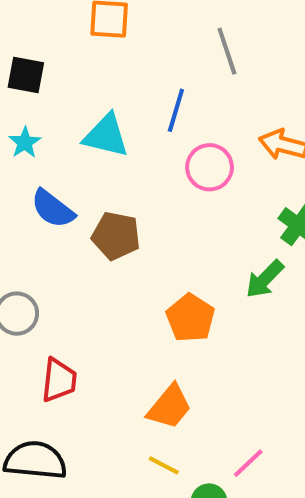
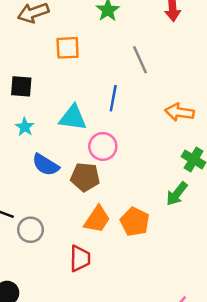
pink circle: (210, 167) -> (103, 146), moved
red trapezoid: (59, 380) -> (80, 258), moved
orange trapezoid: (169, 407) -> (97, 219), moved

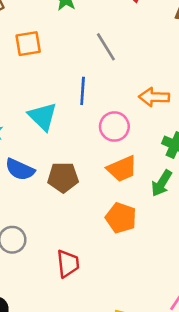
cyan triangle: (73, 118) -> (43, 116), turned 44
pink circle: (103, 146) -> (114, 127), moved
orange trapezoid: (97, 219) -> (122, 169), moved, turned 40

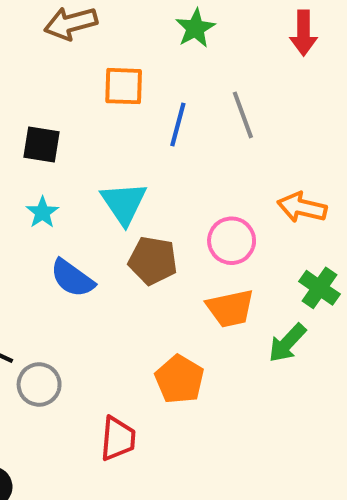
blue line: (83, 91) -> (178, 124), moved
brown pentagon: (63, 177) -> (153, 261), moved
orange pentagon: (121, 218) -> (179, 379), moved

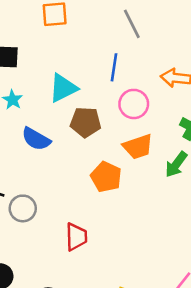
blue line: (178, 124) -> (114, 67), moved
cyan triangle: (124, 203) -> (63, 88), turned 44
orange pentagon: (179, 379) -> (106, 177), moved

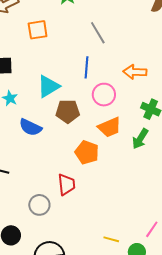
gray circle: (23, 208) -> (39, 205), moved
red trapezoid: (76, 237) -> (66, 185), moved

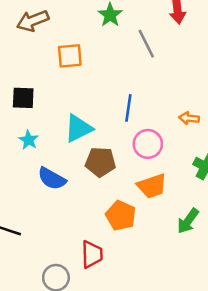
gray line: (98, 33) -> (146, 44), moved
orange arrow: (135, 72) -> (189, 118), size x0.7
green arrow: (140, 139) -> (188, 221), moved

